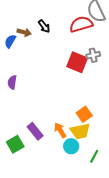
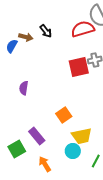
red square: (77, 62) -> (79, 67), turned -35
purple semicircle: (12, 82) -> (24, 88), moved
orange square: (84, 114) -> (64, 115), moved
orange arrow: (60, 130) -> (45, 164), moved

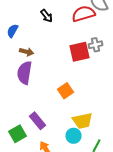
brown arrow: (26, 37) -> (26, 52), moved
purple semicircle: (24, 88) -> (24, 73), size x1.6
orange square: (64, 115) -> (66, 91), moved

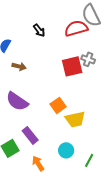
gray cross: (96, 45) -> (88, 59), turned 32
purple semicircle: (24, 73) -> (17, 101), moved, turned -65
yellow trapezoid: (82, 121) -> (75, 119), moved

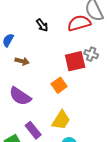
orange square: (58, 105) -> (59, 85), moved
yellow trapezoid: (75, 119) -> (61, 120), moved, turned -45

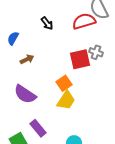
brown arrow: (22, 61) -> (27, 59), turned -40
yellow trapezoid: (61, 120) -> (66, 100), moved

